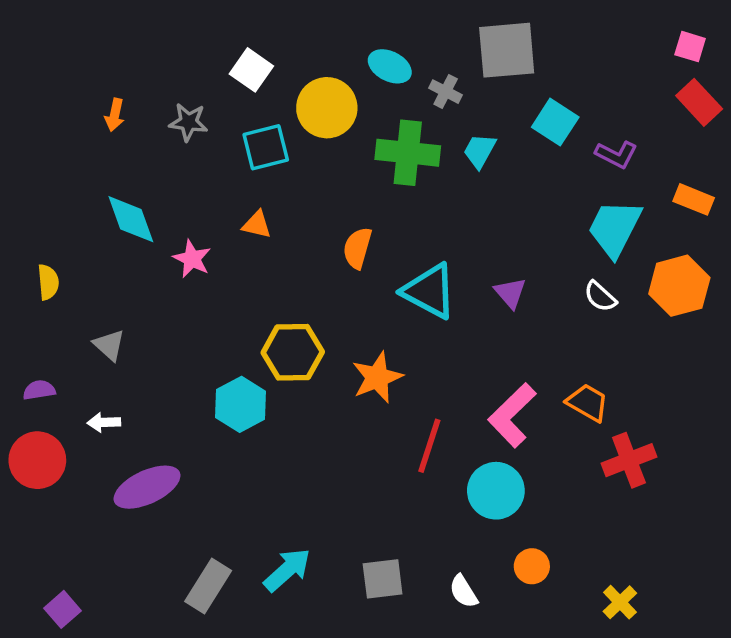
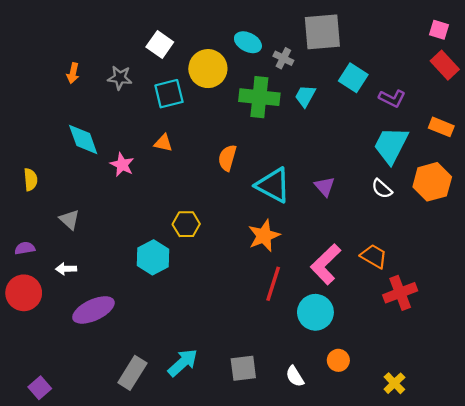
yellow hexagon: (293, 352) -> (186, 224), size x0.7
orange star: (377, 377) -> (264, 236), moved

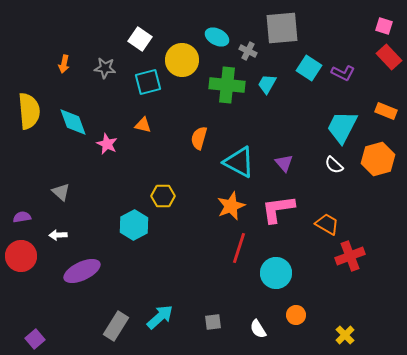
purple L-shape: (392, 98) -> (343, 73), moved
yellow semicircle: (31, 180) -> (29, 111), moved, size x1.8
pink L-shape: (326, 264) -> (278, 209), moved, turned 36
gray square: (243, 368) -> (213, 322), size x0.7

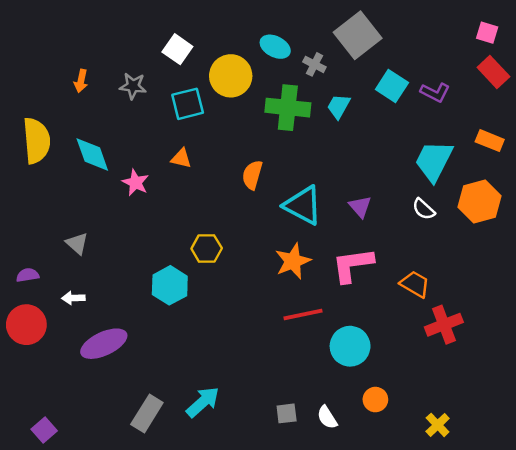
gray square: (282, 28) -> (358, 35), turned -33
red line: (239, 248) -> (303, 314), turned 60
gray square: (213, 322) -> (287, 413), moved

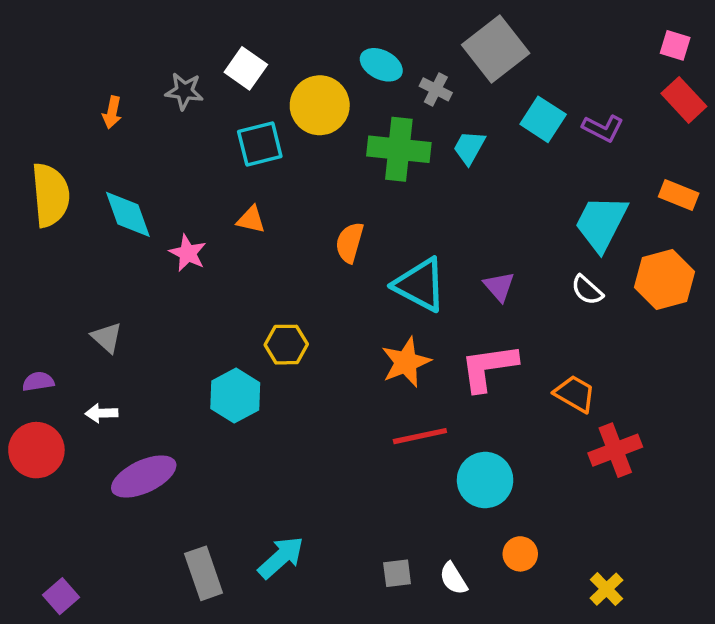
gray star: (133, 86) -> (184, 91), moved
gray rectangle: (147, 413) -> (204, 573), turned -51

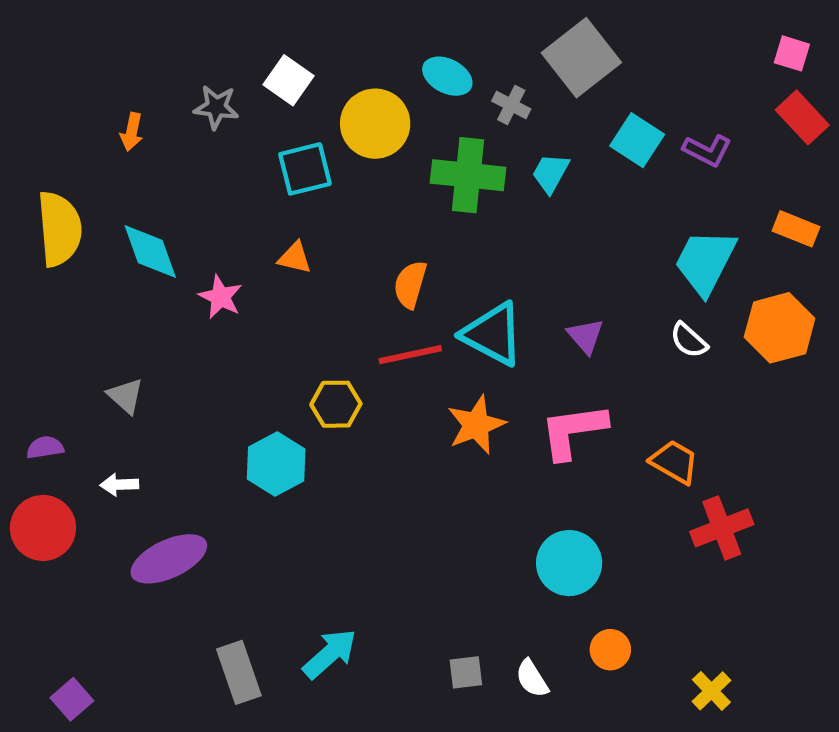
red line: (420, 436) -> (410, 355), moved

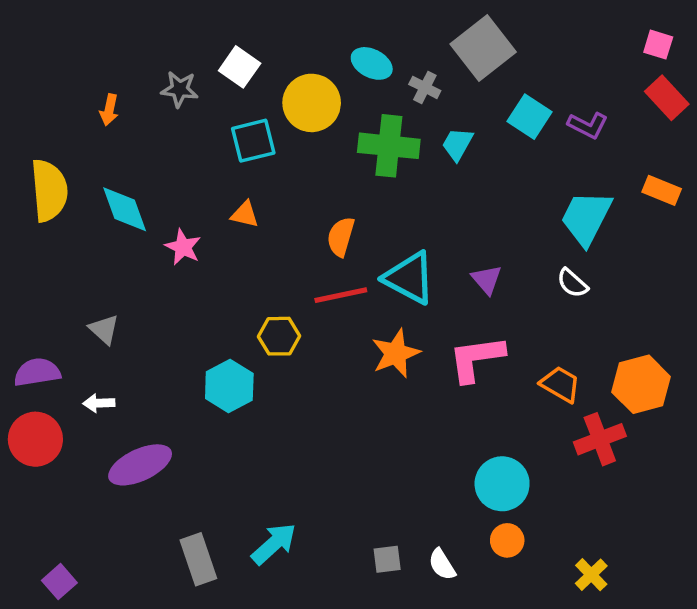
orange hexagon: (780, 328) -> (641, 384), moved
purple semicircle: (45, 447) -> (37, 372), size x1.5
cyan circle: (569, 563) -> (502, 484), moved

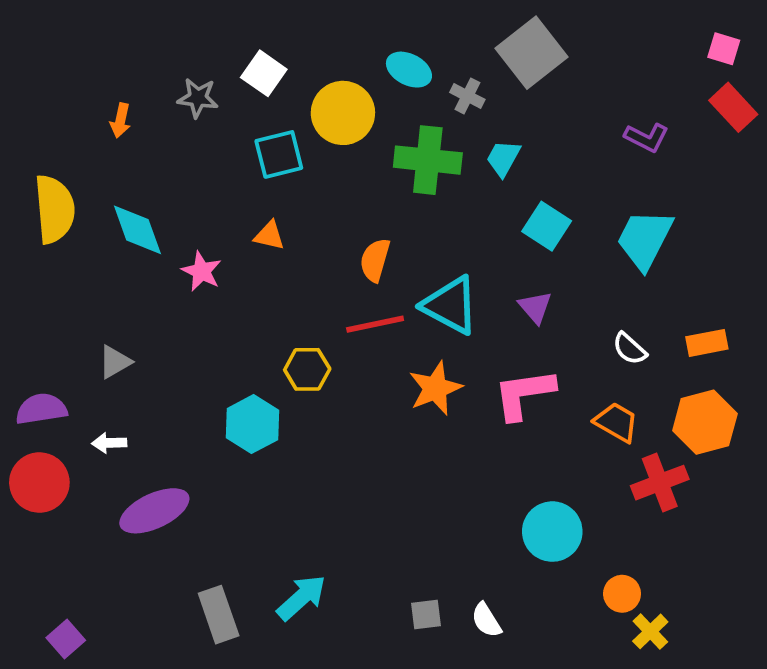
cyan square: (529, 117) -> (547, 226), moved
orange rectangle: (662, 190) -> (707, 343), moved, turned -33
white semicircle: (572, 283) -> (630, 349), moved
gray triangle: (104, 329) -> (115, 362), turned 48
orange circle: (507, 540) -> (622, 594), moved

